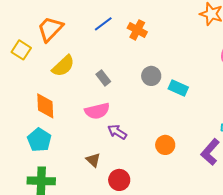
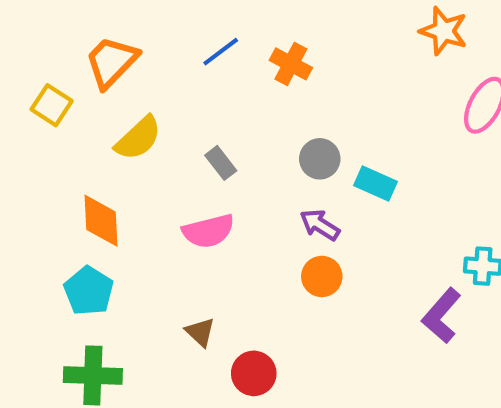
purple arrow: (117, 132) -> (320, 225), moved
orange circle: (165, 145) -> (322, 276), moved

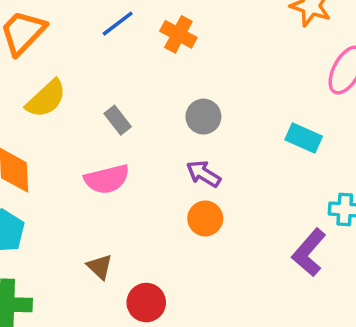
cyan rectangle: (375, 184) -> (304, 138), moved

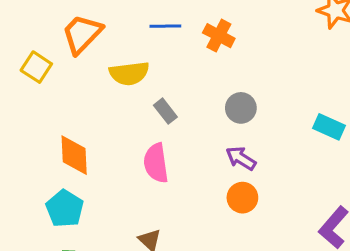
blue line: (118, 24) -> (165, 26), turned 36
yellow semicircle: (46, 99) -> (129, 73), moved, turned 36
pink semicircle: (107, 179) -> (156, 163), turned 96

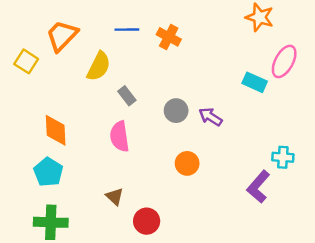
yellow semicircle: (129, 73) -> (99, 66), turned -56
gray circle: (241, 108) -> (176, 111), moved
cyan rectangle: (329, 127) -> (255, 82), moved
purple arrow: (241, 158) -> (210, 117), moved

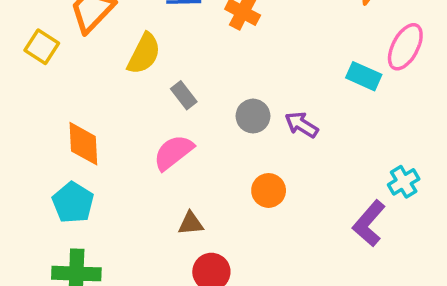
pink semicircle: (120, 136) -> (173, 152), turned 60
cyan cross: (283, 157) -> (404, 182), turned -35
brown triangle: (115, 197) -> (191, 223), moved, turned -48

